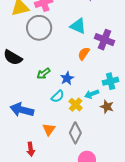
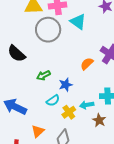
cyan triangle: (78, 26) -> (78, 22), moved

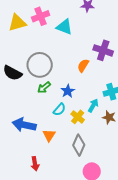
gray circle: (48, 30) -> (40, 65), moved
cyan arrow: (87, 105) -> (93, 106), turned 144
orange triangle: (38, 131) -> (49, 135), moved

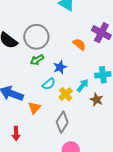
orange semicircle: (83, 66) -> (79, 44), turned 88

